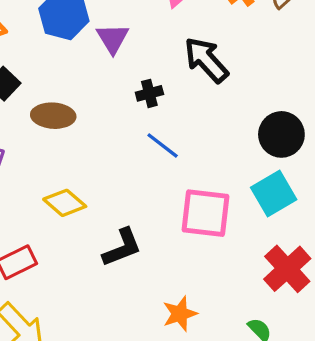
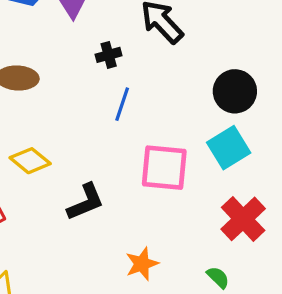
blue line: (163, 145) -> (122, 104), turned 72

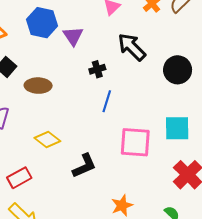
black circle: (235, 91) -> (178, 70), moved
cyan square: (229, 148) -> (177, 128), turned 32

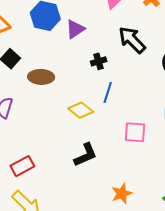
purple triangle: (73, 36) -> (75, 29), turned 30
yellow diamond: (47, 139) -> (81, 110), moved
pink square: (135, 142) -> (135, 132), size x0.7

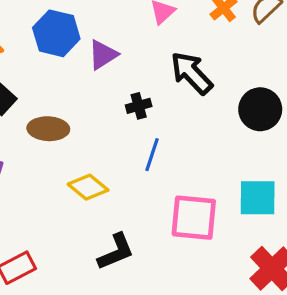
yellow diamond: (81, 110) -> (88, 187), moved
pink square: (135, 132) -> (194, 218), size x1.4

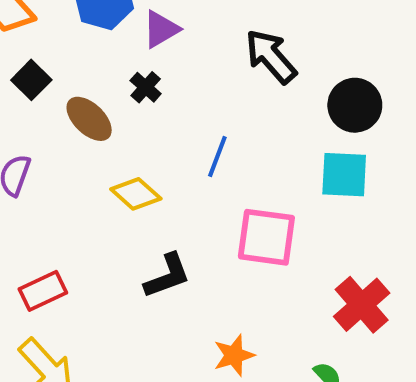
black cross: (139, 106) -> (146, 87), moved, turned -35
brown ellipse: (48, 129) -> (89, 119), turned 39
cyan square: (258, 198) -> (344, 175), moved

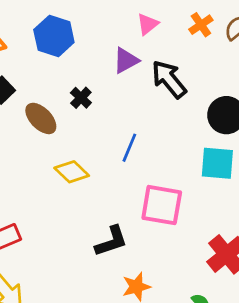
purple triangle: (161, 29) -> (126, 60), moved
black L-shape: (167, 276) -> (111, 241), moved

